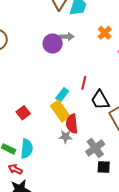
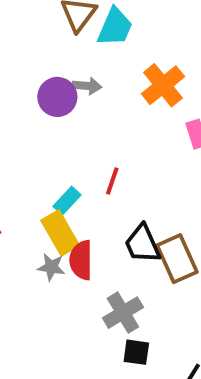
orange cross: (105, 33) -> (163, 85), size x1.5
black trapezoid: (100, 100) -> (142, 244), moved
gray star: (65, 137) -> (51, 267), moved

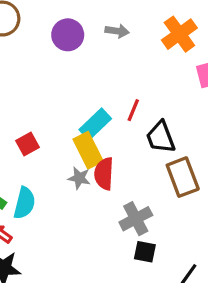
purple circle: (57, 97) -> (68, 35), moved
cyan rectangle: (67, 201) -> (95, 124), size x1.4
black trapezoid: (142, 244) -> (161, 137), moved

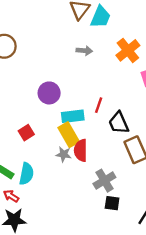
purple circle: (68, 35) -> (49, 93), moved
cyan rectangle: (95, 124) -> (73, 116), turned 40

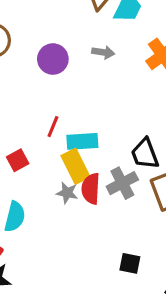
purple circle: (49, 93) -> (53, 59), moved
red line: (99, 105) -> (53, 127), moved
gray cross: (104, 181) -> (122, 183), moved

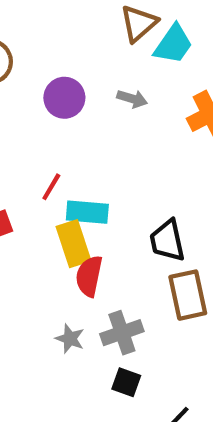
gray cross: (122, 183) -> (122, 333), moved
gray star: (67, 193) -> (70, 339), moved

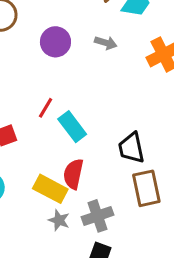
cyan rectangle: (87, 212) -> (72, 127), turned 48
yellow rectangle: (73, 244) -> (50, 189), moved, turned -44

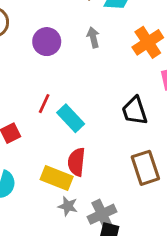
gray arrow: (106, 43) -> (93, 37), turned -114
black trapezoid: (131, 148) -> (135, 111), moved
gray cross: (97, 216) -> (102, 214), moved

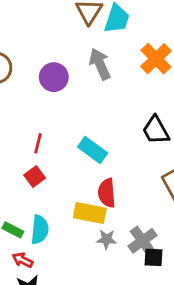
gray arrow: (93, 37) -> (100, 64), size x1.5
red line: (44, 104) -> (38, 143), moved

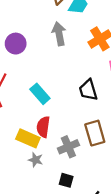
purple circle: (54, 77) -> (16, 44), moved
gray cross: (143, 241) -> (68, 147), moved

